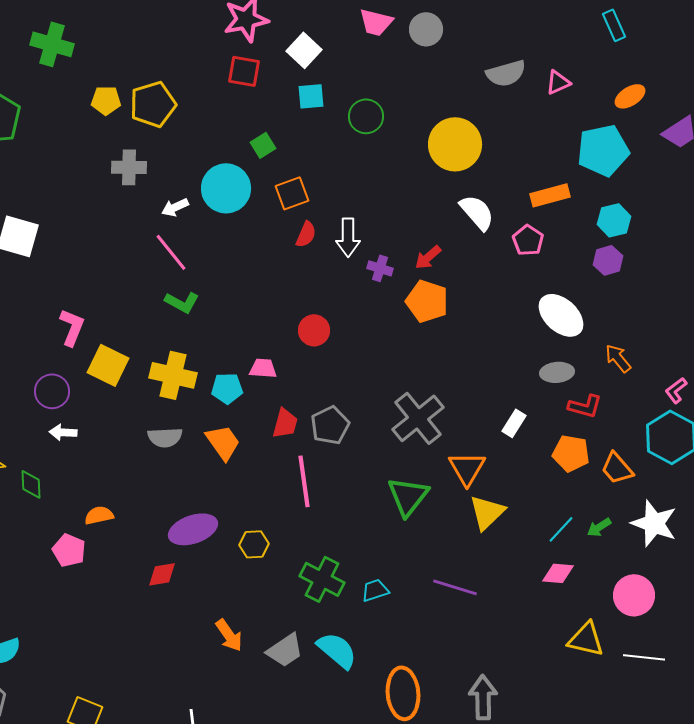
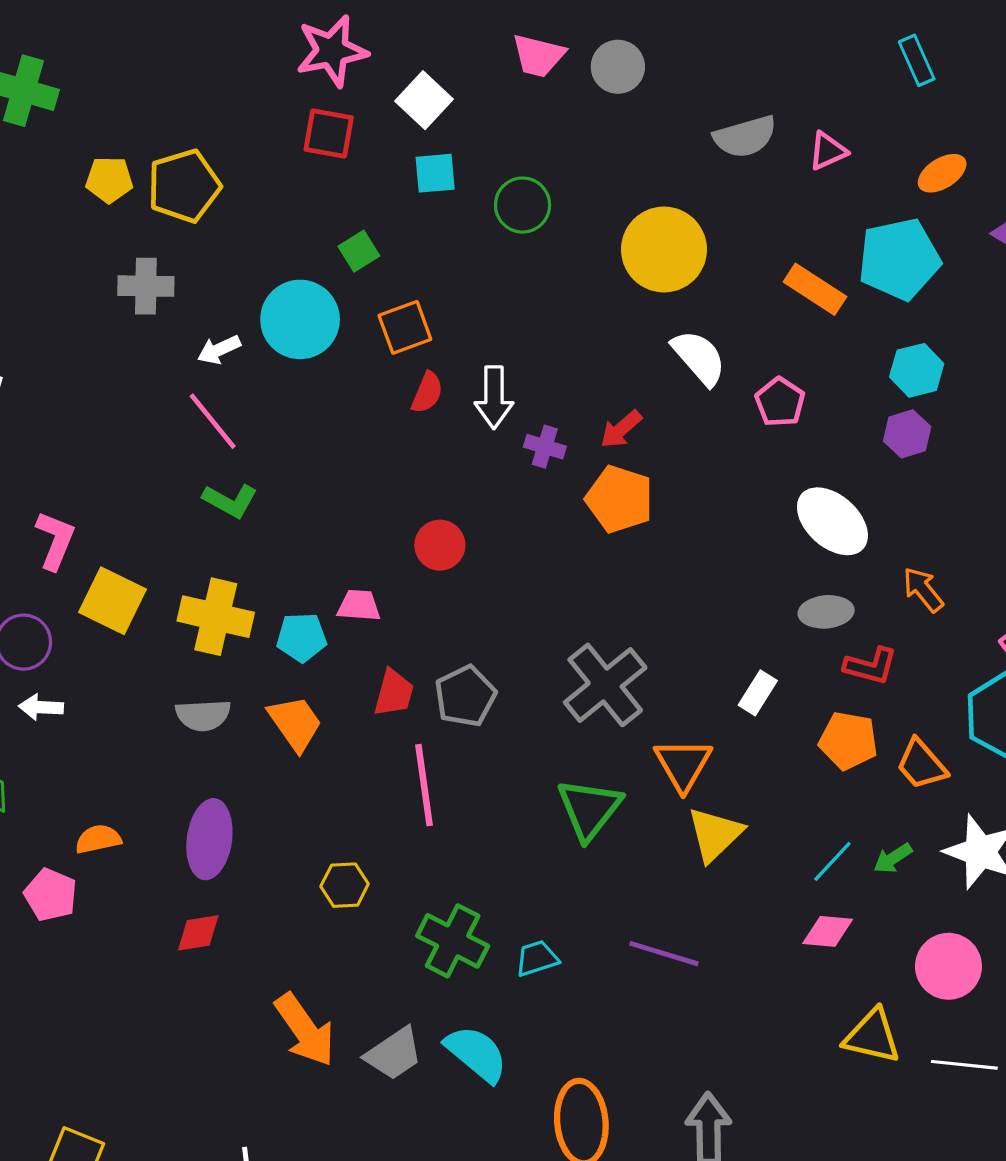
orange rectangle: (550, 195) -> (815, 289), moved, turned 48
purple ellipse: (193, 529) -> (209, 839), moved, turned -63
orange arrow: (229, 635) -> (305, 1030), size x1.4

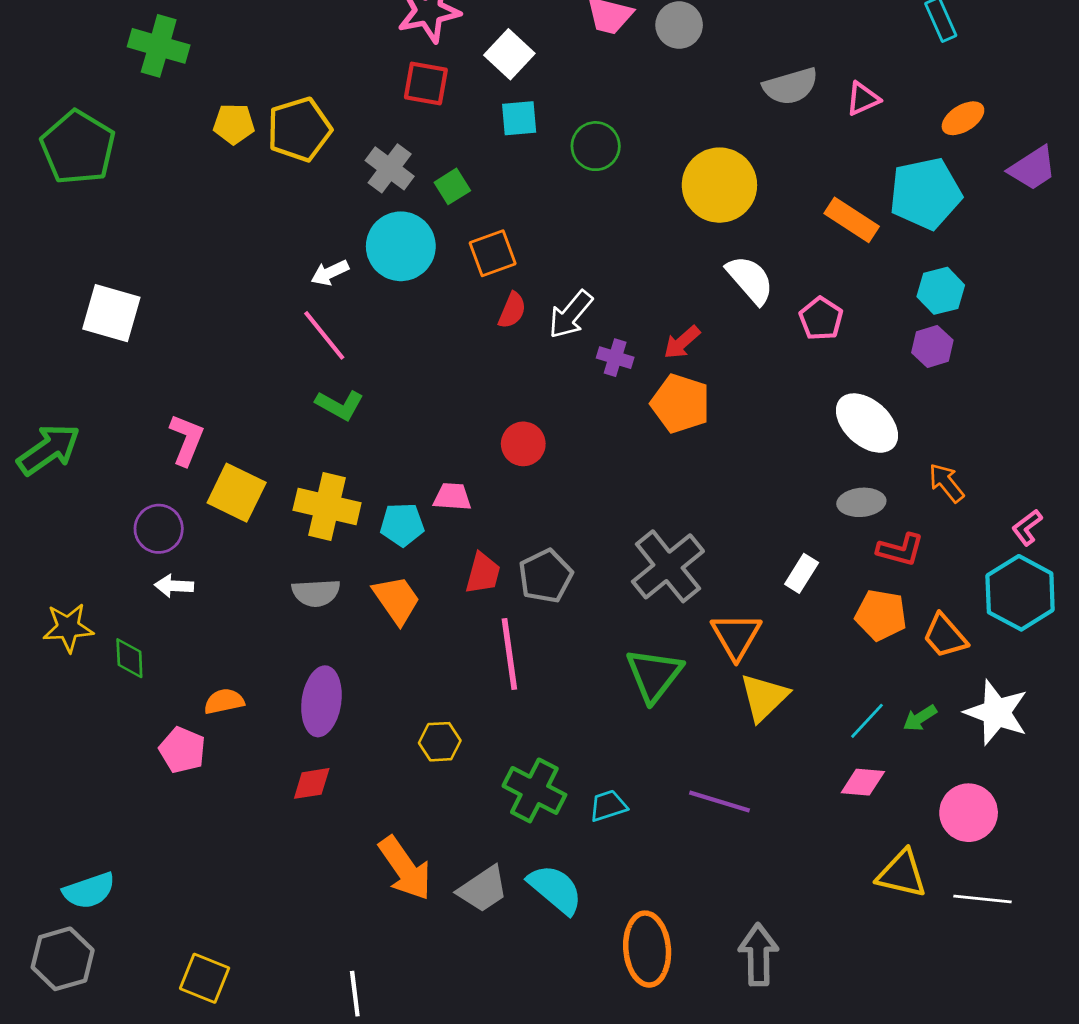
gray cross: (146, 286) -> (390, 168), moved, turned 36
white arrow: (494, 397) -> (571, 314), turned 40

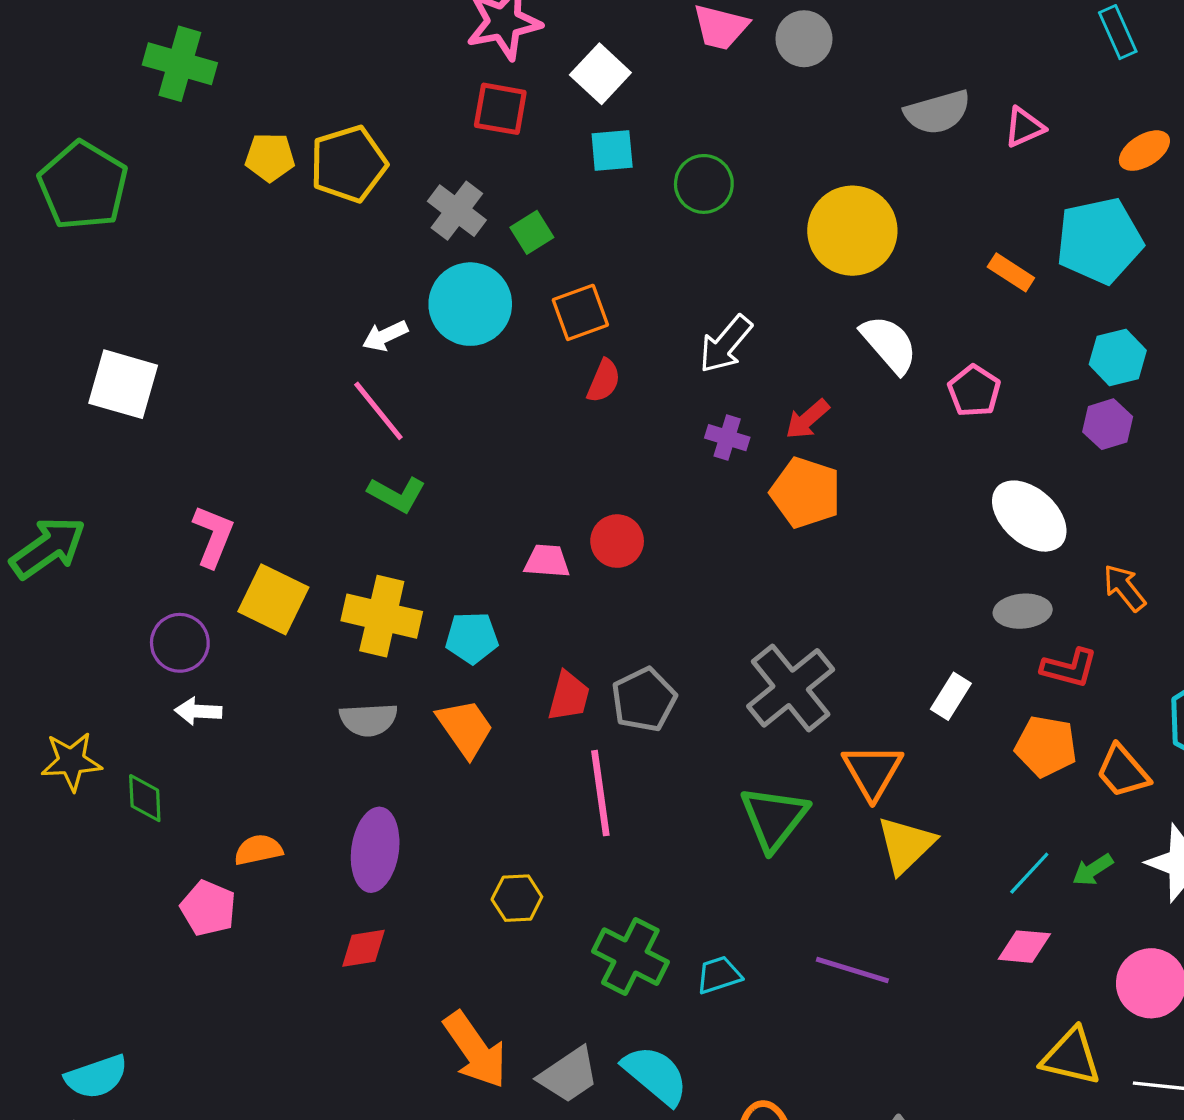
orange rectangle: (852, 220) -> (1011, 272), size x0.7
white arrow: (571, 314) -> (726, 344), moved
pink trapezoid: (452, 497) -> (547, 561), moved

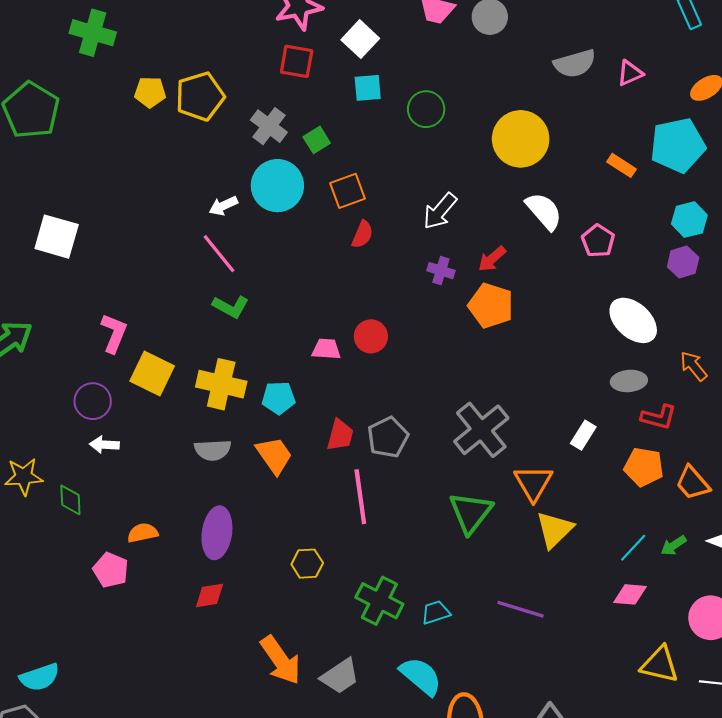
cyan semicircle: (655, 1075) -> (421, 676), moved

